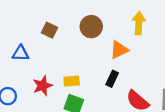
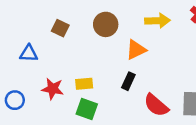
yellow arrow: (139, 23) -> (157, 21), turned 85
red star: (43, 86) -> (53, 89), turned 30

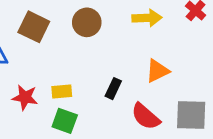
brown square: (60, 28) -> (34, 27), size x1.5
orange triangle: (136, 50) -> (157, 71), moved

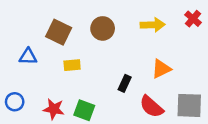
yellow rectangle: (62, 91) -> (72, 65), moved
red star: (25, 97) -> (54, 109), moved

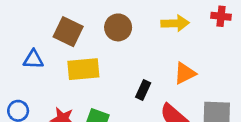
red cross: (193, 19) -> (221, 16), turned -35
yellow rectangle: (72, 65) -> (83, 69), size x1.6

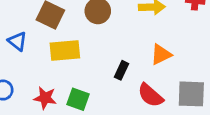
blue triangle: (33, 59) -> (17, 41), turned 36

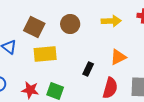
red semicircle: (150, 95) -> (110, 88), turned -115

